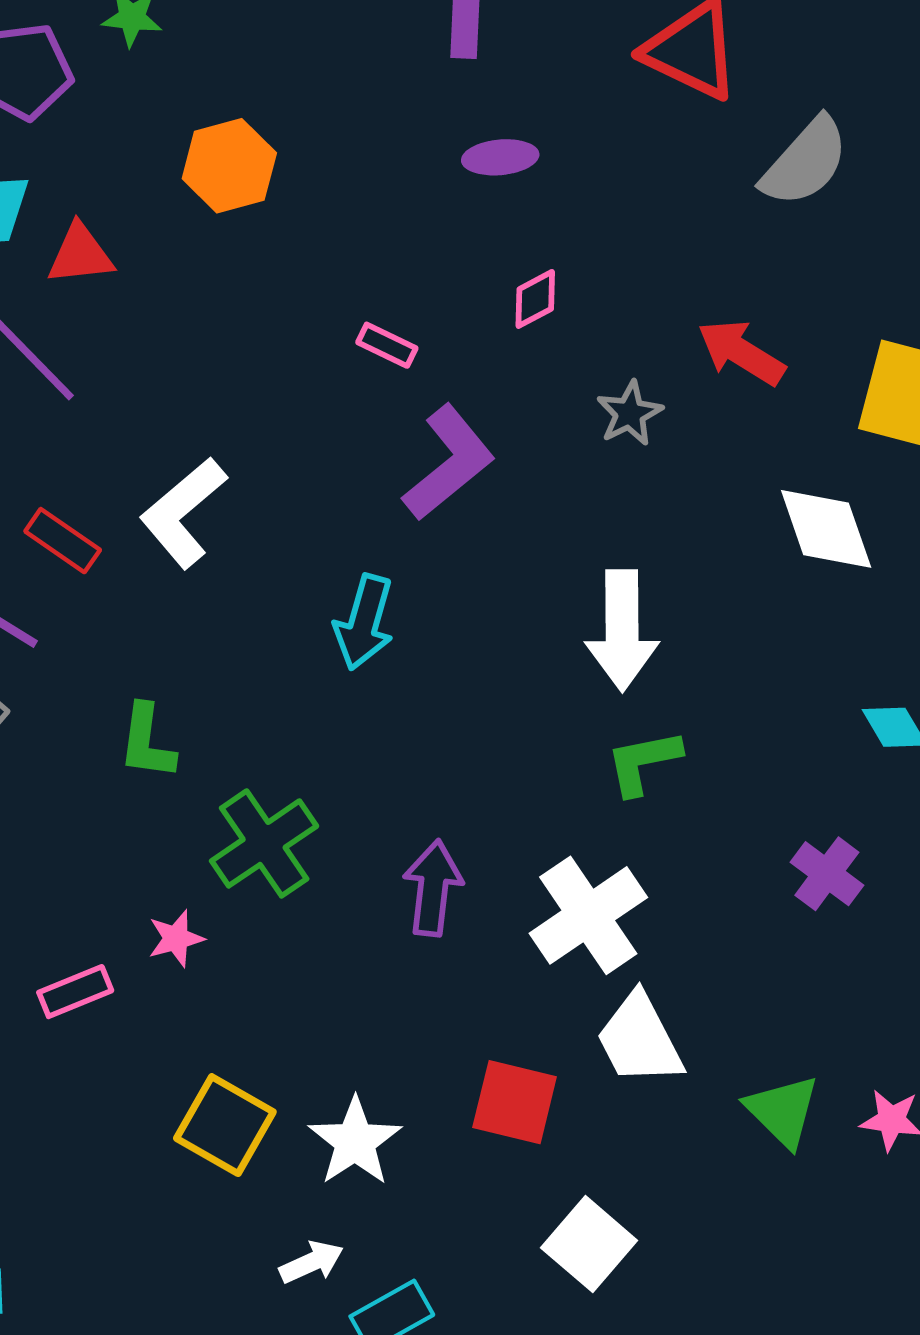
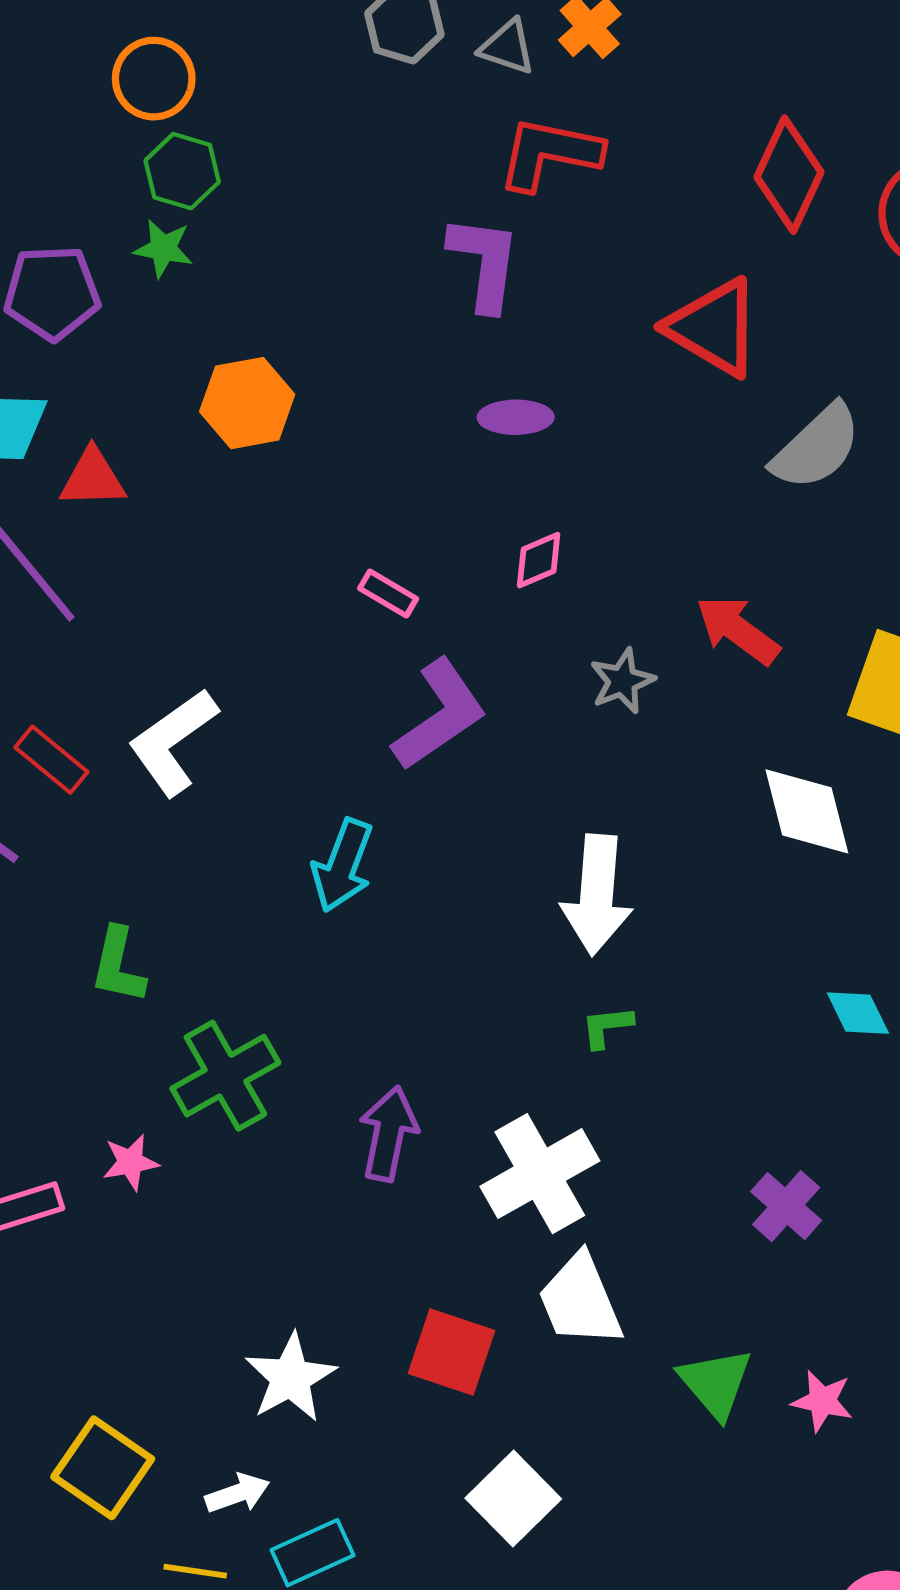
green L-shape: (643, 762) -> (607, 1027), size x0.7
purple cross: (827, 874) -> (786, 1206), moved
yellow square: (225, 1125) -> (103, 1468), moved

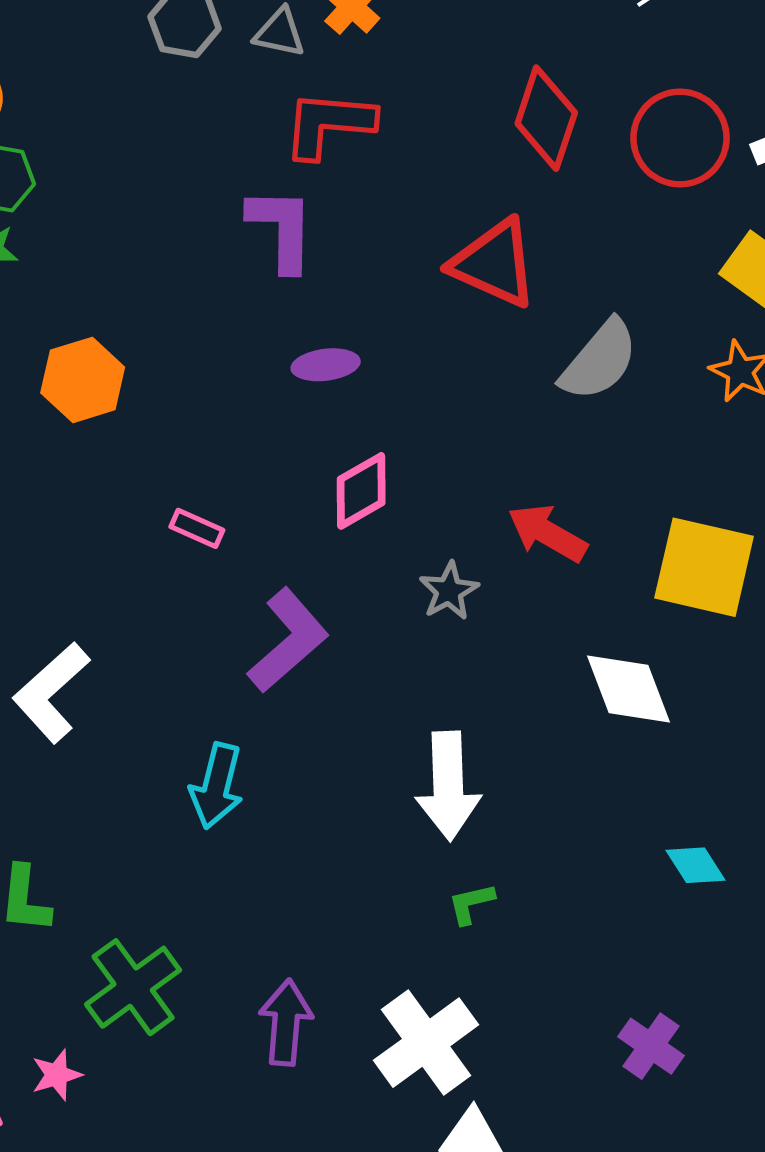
pink diamond: (539, 560) -> (361, 491), size x1.4
pink rectangle: (388, 593) -> (197, 528), moved

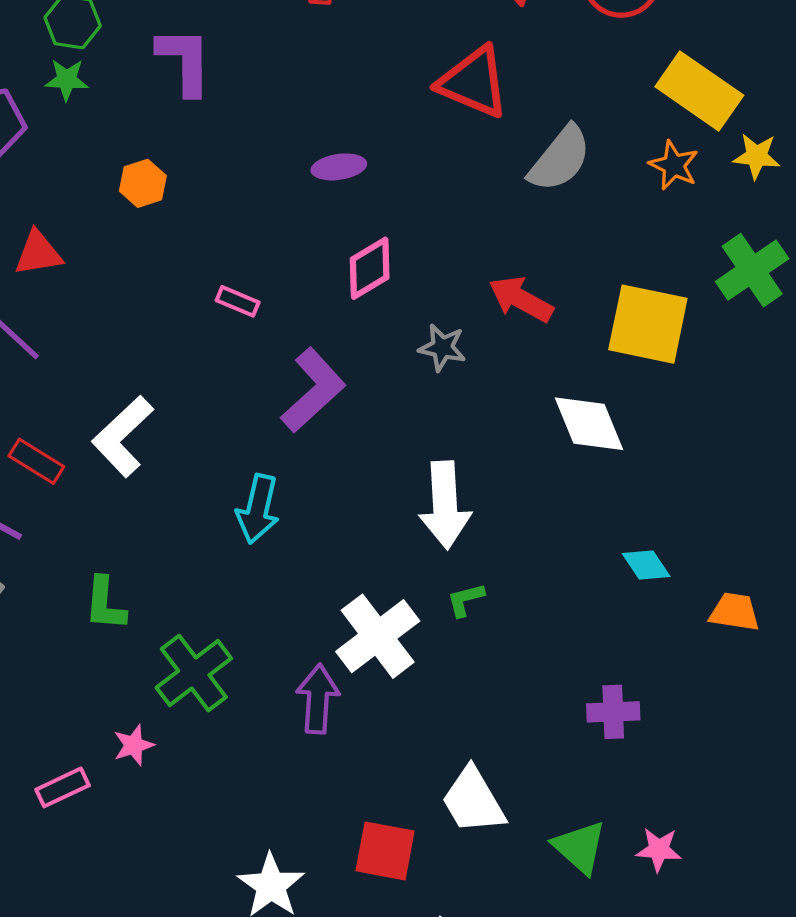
purple L-shape: (281, 229) -> (185, 61), moved
orange hexagon: (83, 380) -> (143, 183), size x0.7
gray star: (449, 591) -> (442, 348), turned -30
white cross: (426, 1043) -> (378, 636), moved
purple cross: (651, 1046) -> (613, 712), turned -36

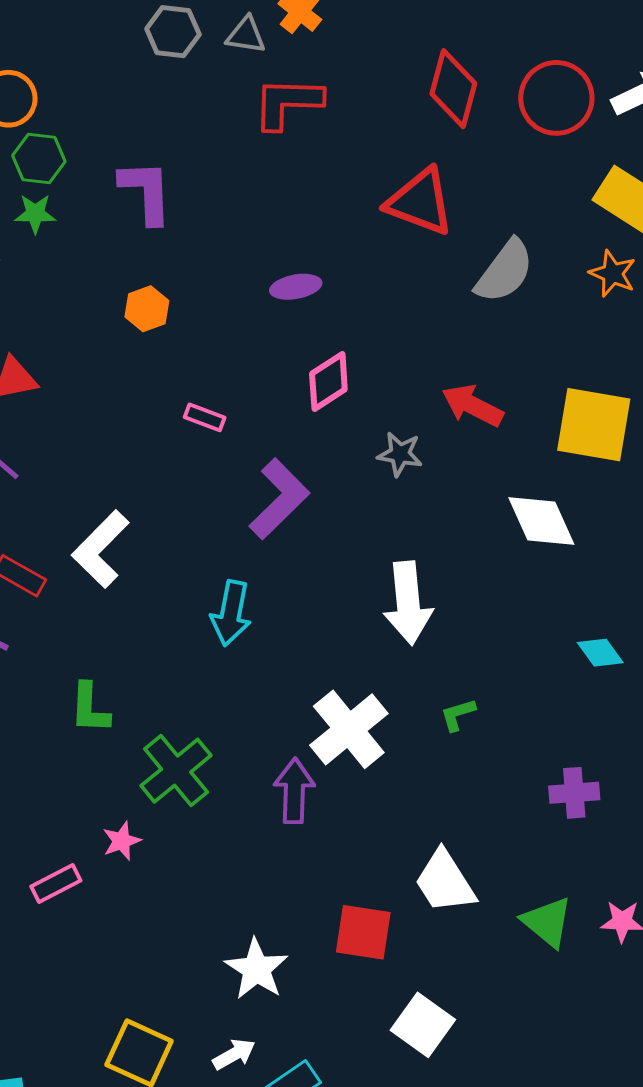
orange hexagon: (143, 183) -> (147, 309), moved
green L-shape: (465, 600) -> (458, 715), moved

